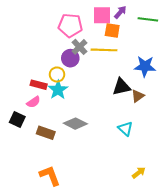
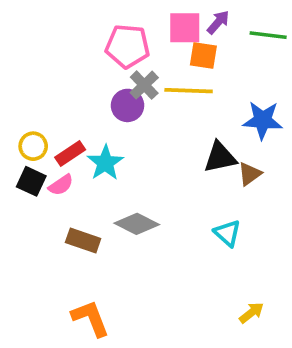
yellow circle: (57, 74) -> (33, 146), moved
red rectangle: (39, 85) -> (70, 154), turned -49
black square: (17, 119) -> (31, 181), moved

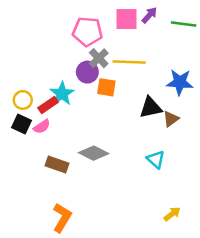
orange square: (203, 55) -> (106, 87), moved
cyan star: (105, 163) -> (62, 94), moved
orange L-shape: (90, 318) -> (62, 218), turned 52

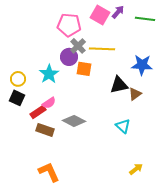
pink square: (127, 19) -> (100, 15), turned 30
red rectangle: (48, 105) -> (38, 112), moved
pink semicircle: (42, 127) -> (49, 103), moved
orange L-shape: (62, 218) -> (49, 172), turned -55

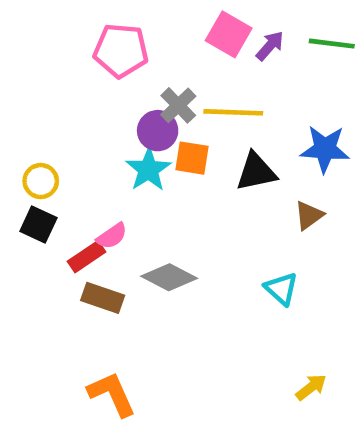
purple arrow: (118, 12) -> (270, 46), moved
pink pentagon: (69, 25) -> (121, 50), moved
cyan star: (49, 74) -> (148, 170), moved
black triangle: (119, 85) -> (256, 172), moved

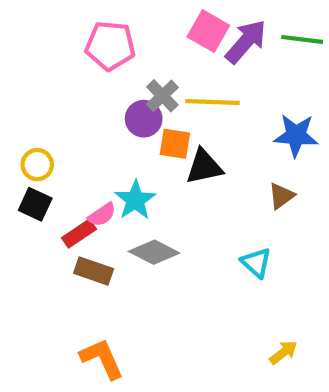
purple arrow: (270, 46) -> (246, 42), size x1.6
cyan star: (148, 170) -> (135, 200), moved
black triangle: (256, 172) -> (204, 167), moved

